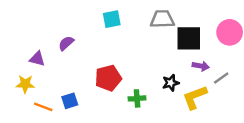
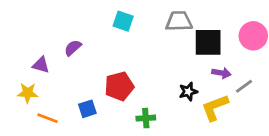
cyan square: (112, 19) -> (123, 21), turned 30
green cross: (137, 98) -> (146, 118), moved
blue square: (70, 101) -> (87, 109), moved

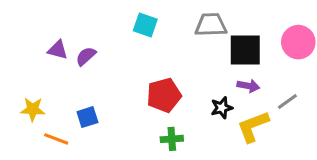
purple triangle: (41, 65) -> (58, 50), moved
purple arrow: (221, 73) -> (248, 86), moved
red pentagon: (119, 86) -> (164, 95), moved
blue square: (87, 109) -> (87, 117), moved

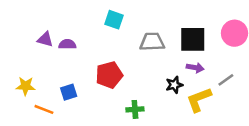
gray trapezoid: (211, 25) -> (152, 42), moved
purple semicircle: (86, 56) -> (67, 44), turned 42
red pentagon: (164, 95) -> (109, 75), moved

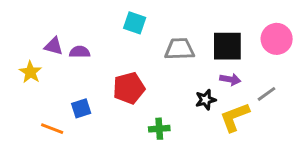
yellow star: (26, 86) -> (30, 72), moved, turned 30

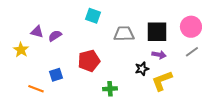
purple semicircle: (80, 52) -> (55, 36), turned -32
gray line: (266, 94) -> (192, 52), moved

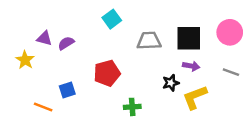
cyan square: (93, 16) -> (112, 19), turned 35
gray line: (192, 52) -> (231, 72), moved, turned 56

